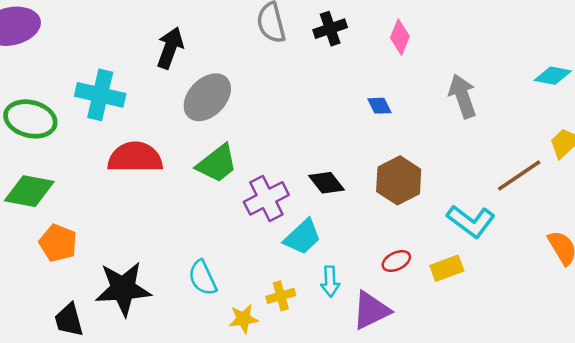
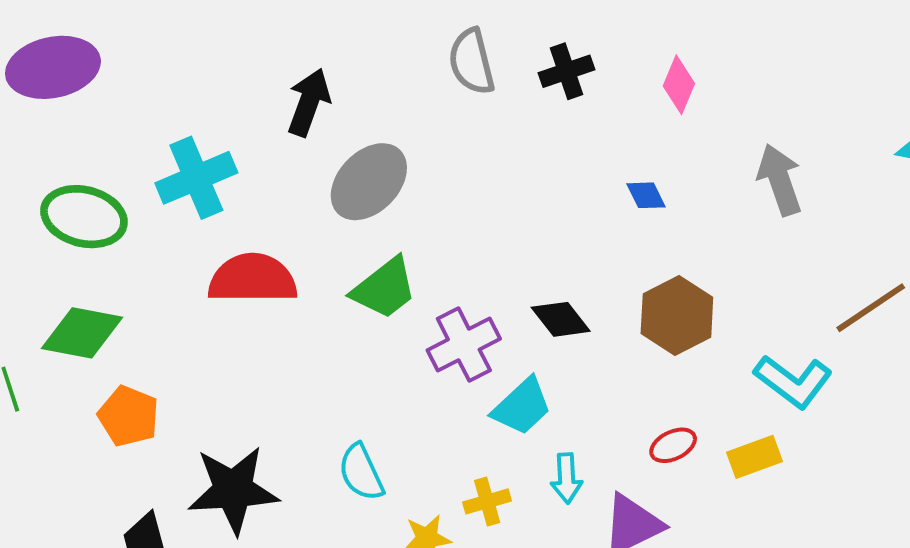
cyan cross: (100, 95) -> (196, 178), turned -36

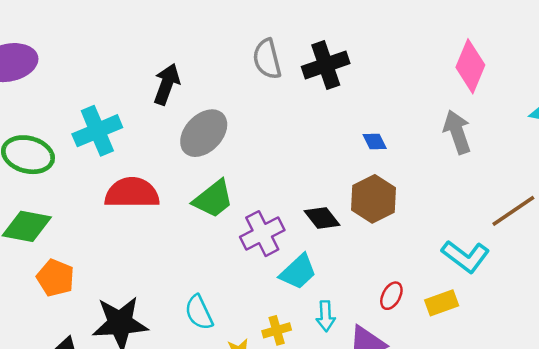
black cross: (567, 71) -> (326, 65), size x1.4
pink diamond: (679, 85) -> (470, 66), moved, size x1.5
brown hexagon: (677, 315) -> (373, 199), moved
red ellipse: (673, 445) -> (391, 296), turned -36

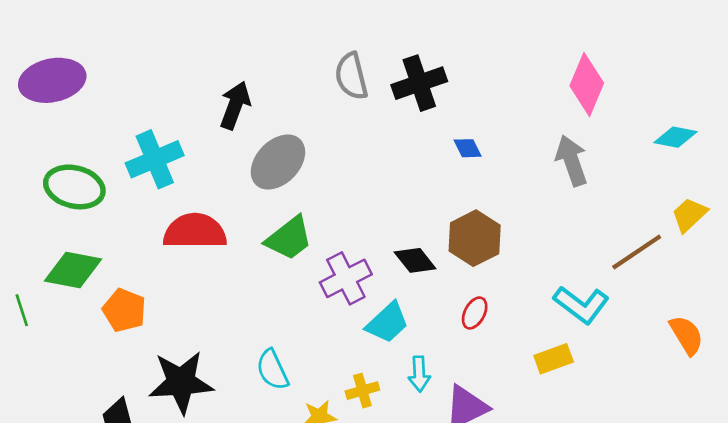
blue diamond: (375, 141) -> (468, 148), moved
orange pentagon: (55, 278) -> (124, 310), moved
red ellipse: (391, 296) -> (475, 313), moved

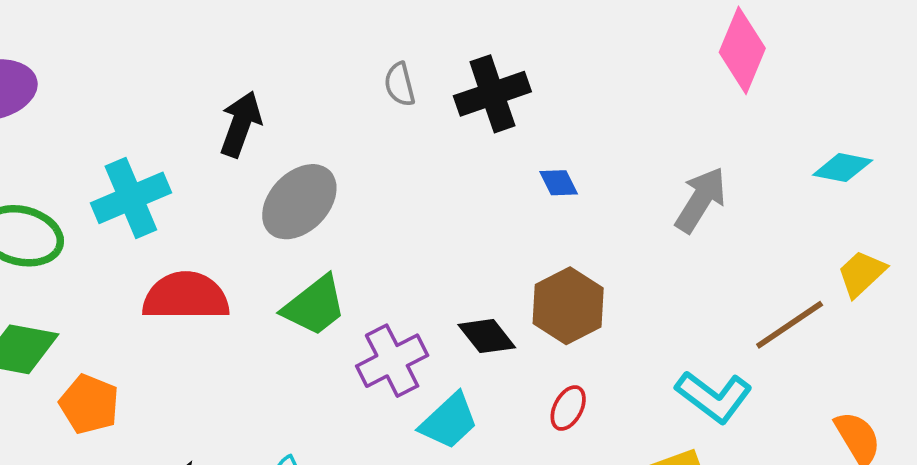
gray semicircle: (351, 76) -> (400, 84), size x0.7
pink diamond: (587, 84) -> (742, 50), moved
gray arrow: (572, 161) -> (701, 200), turned 51

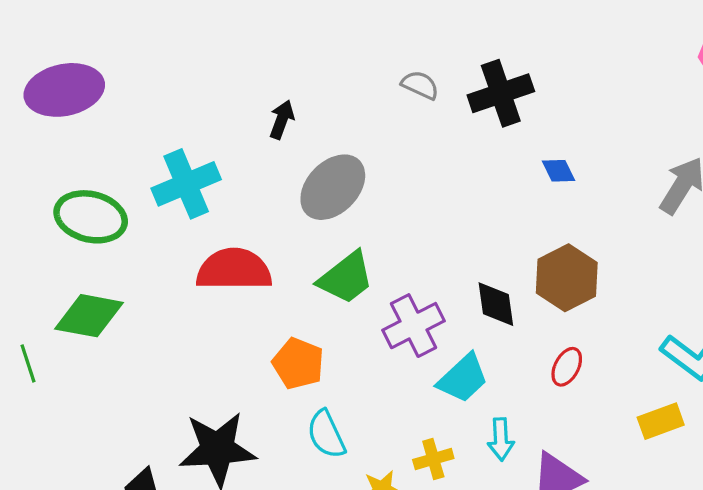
gray semicircle: (400, 84) -> (420, 85), turned 129
black arrow: (241, 124) -> (282, 120), size x0.7
black diamond: (487, 336) -> (496, 304), turned 30
orange pentagon: (89, 404) -> (298, 363), moved

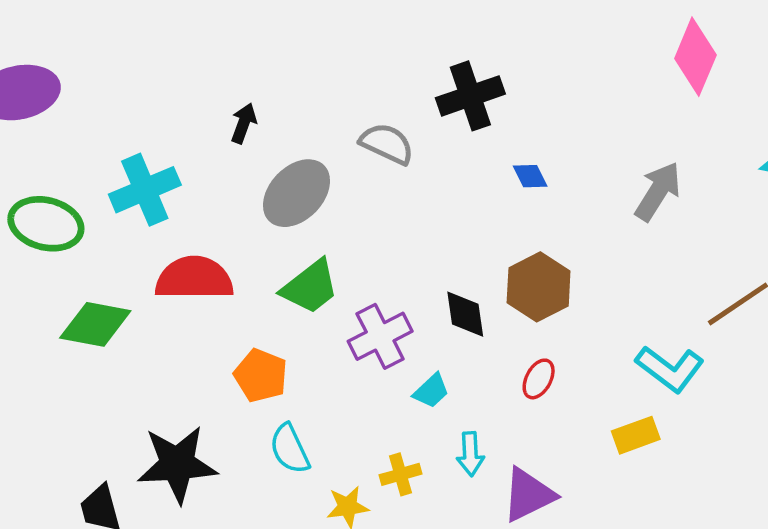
gray semicircle: (420, 85) -> (387, 144), moved, size x1.4
green diamond: (89, 316) -> (95, 324), moved
cyan trapezoid: (463, 378) -> (431, 391), size x0.7

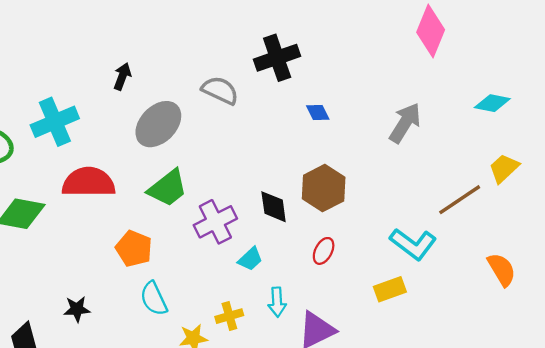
black star: (177, 464) -> (77, 309), size x0.5

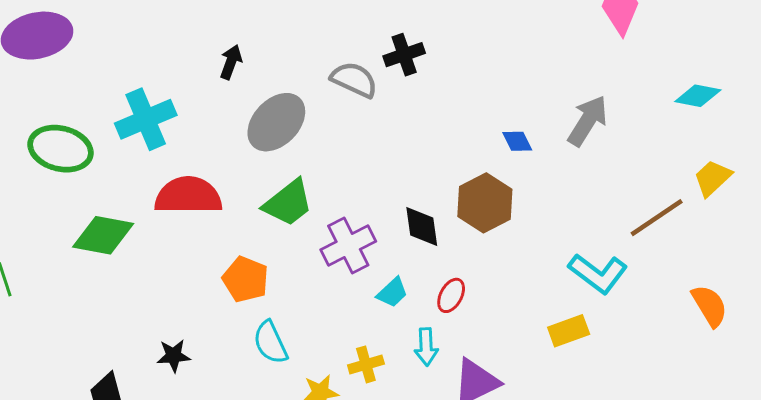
black cross: (277, 58) -> (404, 55), moved, size x0.7
blue diamond: (318, 112) -> (517, 141), moved
red ellipse: (324, 251) -> (451, 295), moved

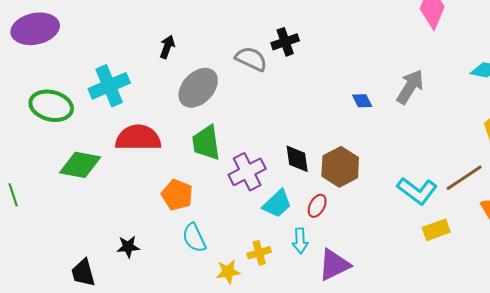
green trapezoid: (288, 203) -> (206, 143), turned 120
brown hexagon: (485, 203) -> (340, 167), moved
brown line: (657, 218) -> (464, 178), moved
cyan trapezoid: (392, 293) -> (277, 204), size x1.4
yellow rectangle: (569, 331) -> (436, 230), moved

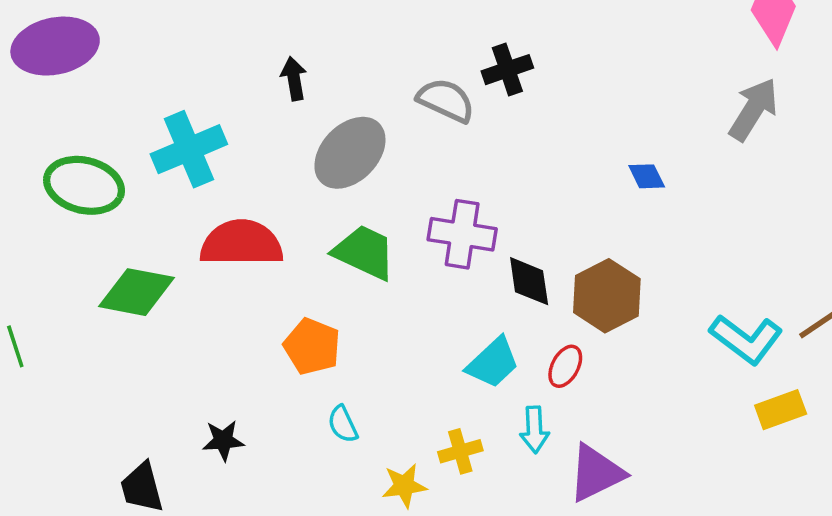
black arrow: (167, 47) -> (294, 79), turned -30
gray arrow: (410, 87) -> (753, 109), moved
green trapezoid: (206, 143) -> (364, 252), turned 123
purple cross: (247, 172) -> (462, 234), moved, turned 36
cyan semicircle: (194, 238) -> (343, 424), size x0.7

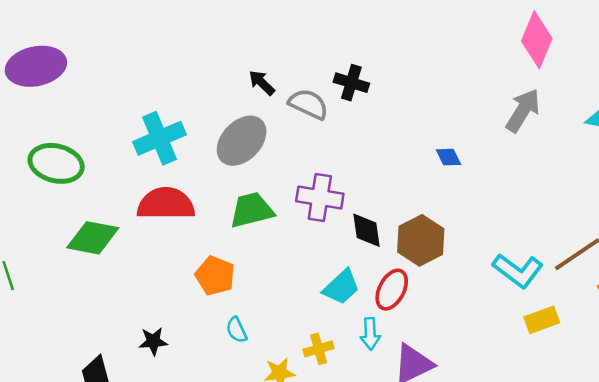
black cross: (507, 70) -> (351, 83), turned 36
black arrow: (294, 79) -> (262, 83), moved, turned -36
cyan cross: (189, 149) -> (160, 138), moved
green trapezoid: (364, 252) -> (252, 210), turned -39
red ellipse: (565, 366) -> (392, 290), size x1.4

